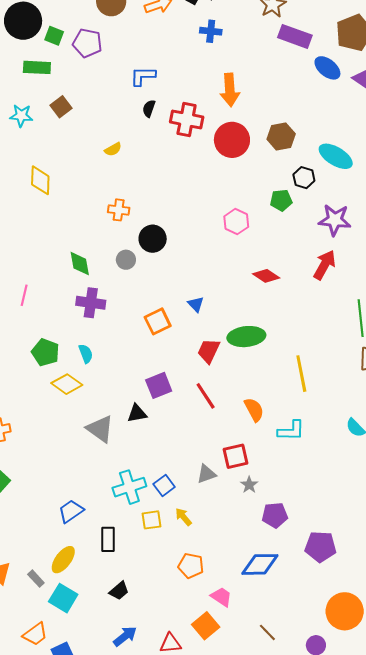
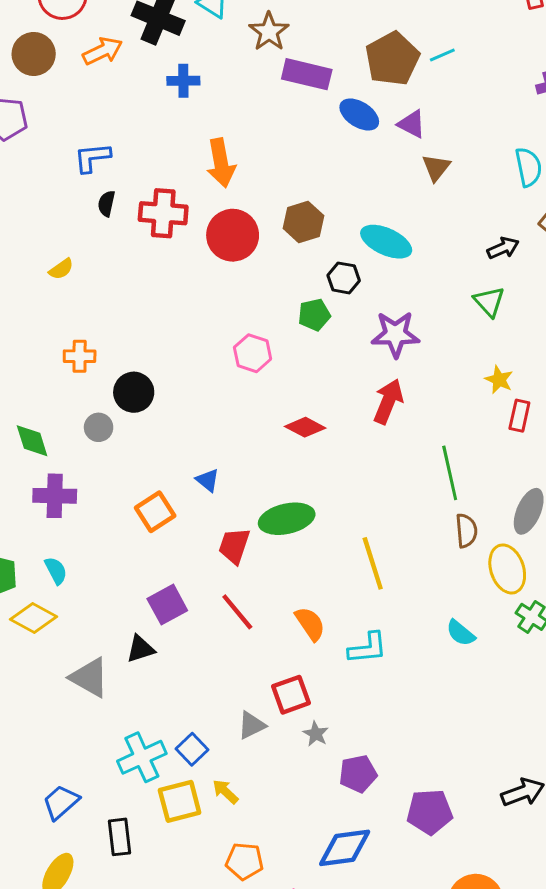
yellow square: (152, 520) -> (180, 801), size x1.4

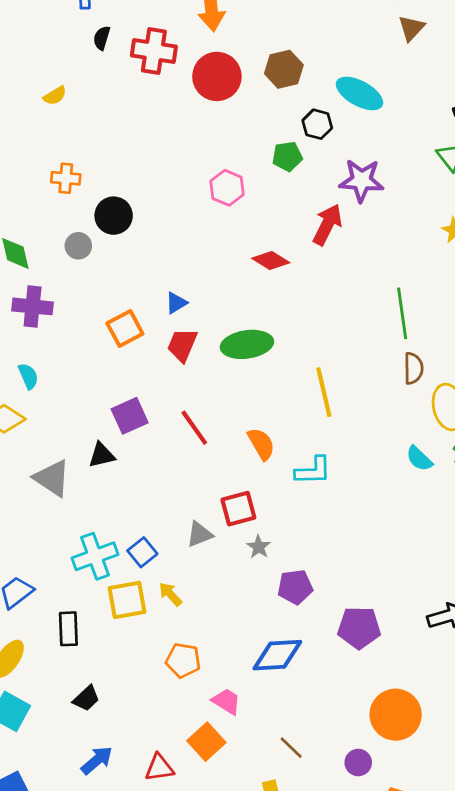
red arrow: (388, 401) -> (327, 225), moved
blue triangle: (208, 480) -> (176, 303), turned 45
red trapezoid: (234, 546) -> (182, 345), moved
cyan semicircle: (461, 633) -> (419, 459), moved

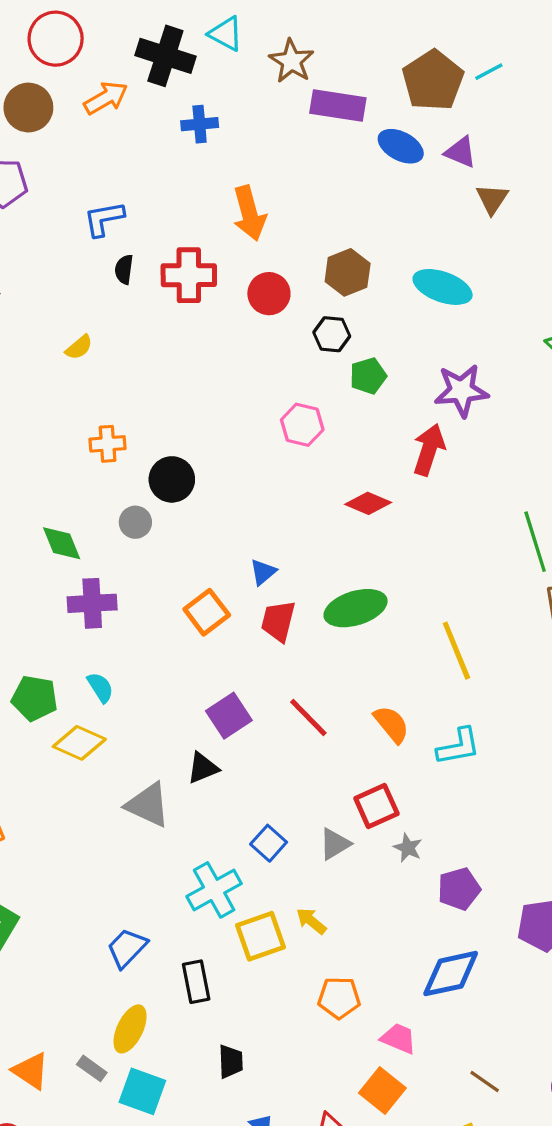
red circle: (217, 76) -> (269, 294), size x0.7
black hexagon: (317, 124) -> (332, 334), moved
blue square: (142, 552) -> (269, 843), moved
black trapezoid: (86, 698) -> (231, 1062), turned -40

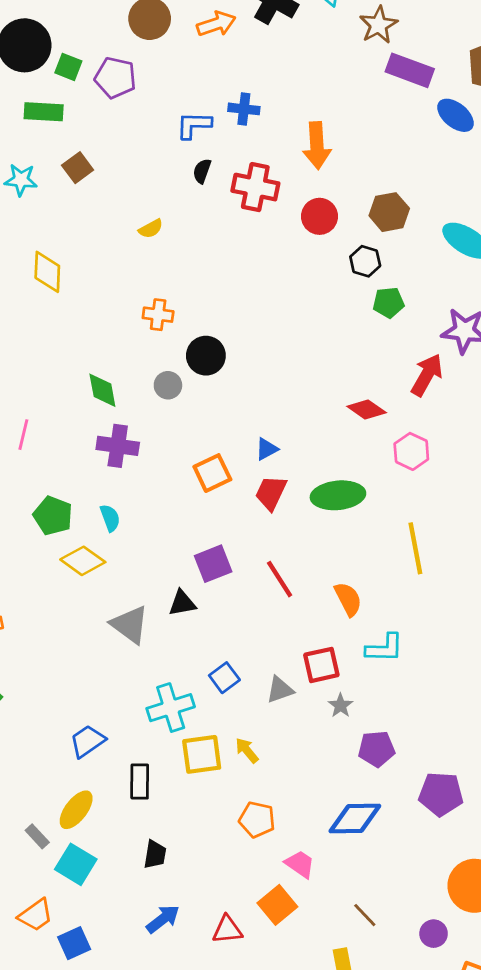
blue cross: (200, 124) -> (244, 109), moved
pink hexagon: (302, 425) -> (411, 451), moved
cyan L-shape: (459, 747) -> (385, 648), moved

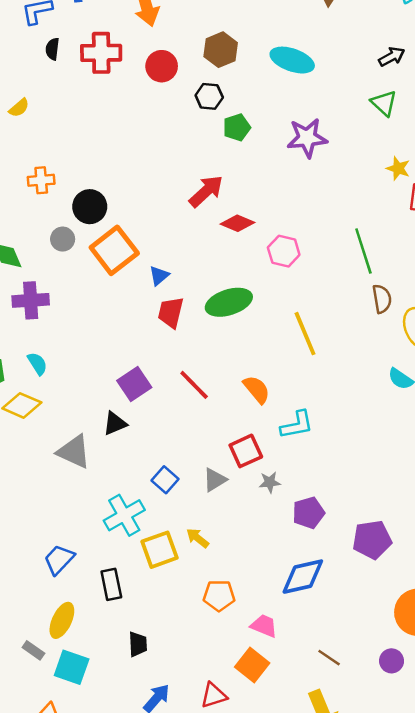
red arrow: (427, 375) -> (206, 191), moved, turned 30
orange square: (212, 473) -> (114, 250), moved, size x1.4
gray star: (341, 706) -> (270, 482), turned -30

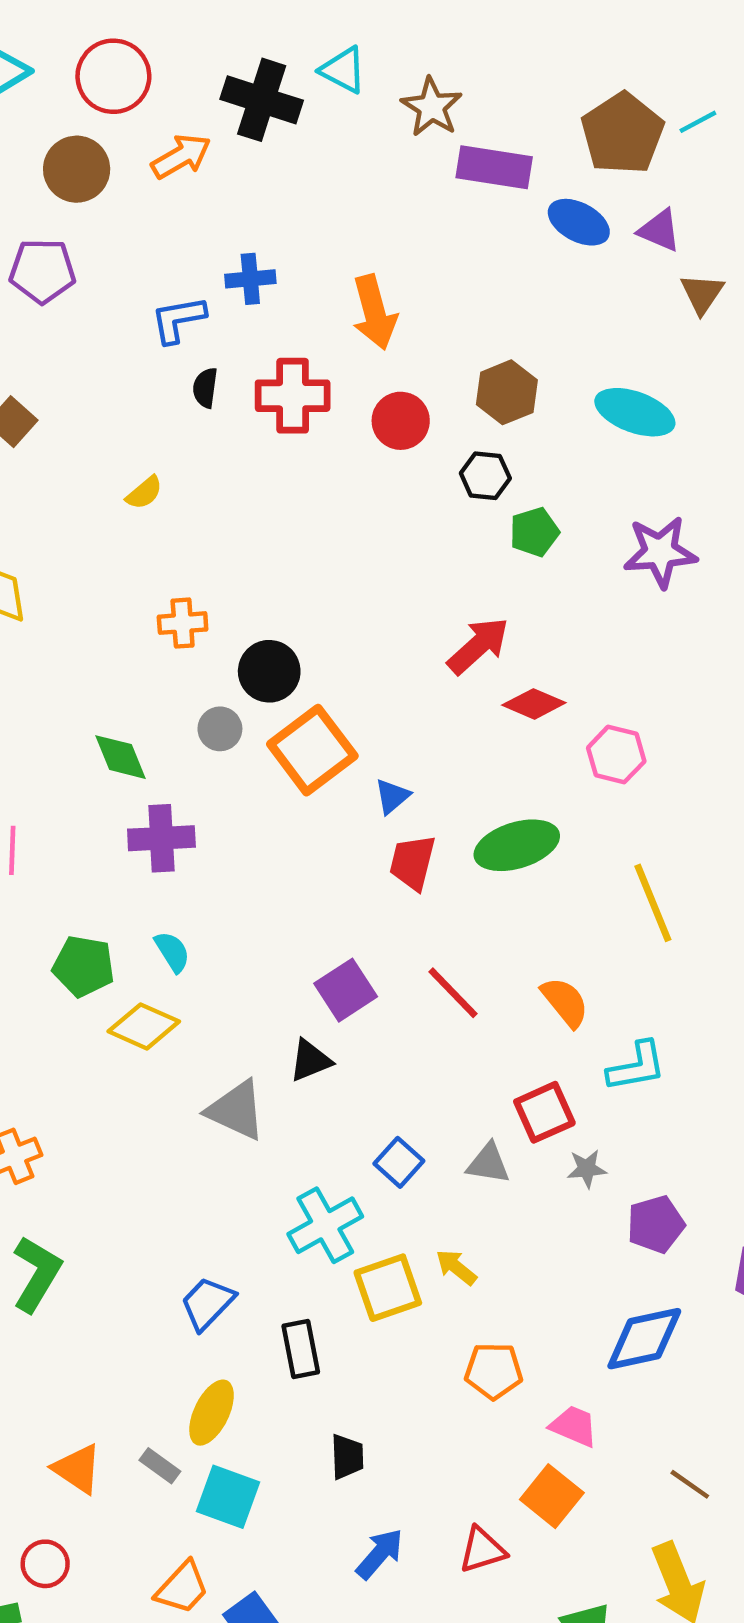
gray triangle: (215, 480) -> (488, 1163), turned 40

